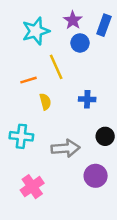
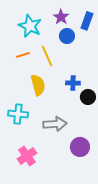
cyan star: (36, 31) -> (30, 26), turned -30
orange line: (29, 80) -> (23, 55), moved
yellow semicircle: (45, 102) -> (38, 85), size x1.5
black circle: (105, 136) -> (88, 97), moved

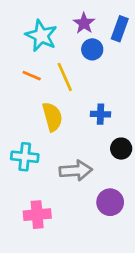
orange line: (23, 55) -> (32, 76), turned 40
black circle: (88, 97) -> (121, 149), moved
pink cross: (27, 156) -> (37, 215), turned 30

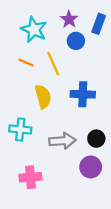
blue cross: (100, 114) -> (83, 94), size x1.5
black circle: (121, 149) -> (96, 139), moved

